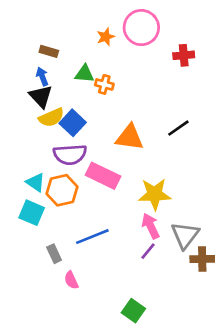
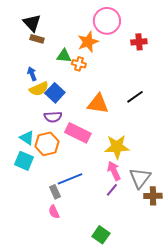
orange star: (106, 37) -> (88, 42), moved, size x1.5
blue arrow: (42, 76) -> (32, 74), moved
black triangle: (41, 96) -> (32, 23), moved
purple semicircle: (70, 155) -> (53, 117), size x0.7
gray rectangle: (54, 254) -> (55, 192), moved

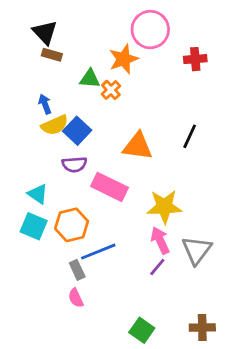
orange cross: (79, 64) -> (111, 90), turned 32
black line: (135, 97) -> (190, 136), turned -30
orange hexagon: (47, 144) -> (72, 225), moved
brown cross: (153, 196) -> (202, 327), moved

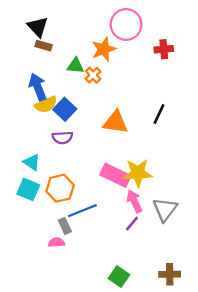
blue arrow: (45, 104) -> (38, 87), size x1.6
pink rectangle: (110, 187) -> (115, 175), moved
pink semicircle: (76, 298) -> (57, 242), moved, turned 112

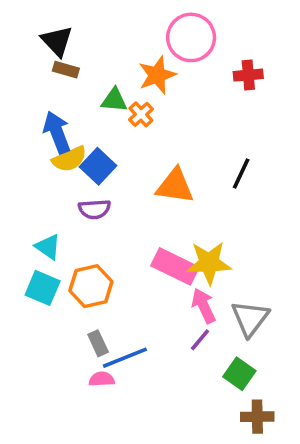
blue line: (82, 211) -> (125, 358), moved
pink semicircle: (57, 242) -> (102, 379), moved
green square: (119, 277) -> (239, 374), moved

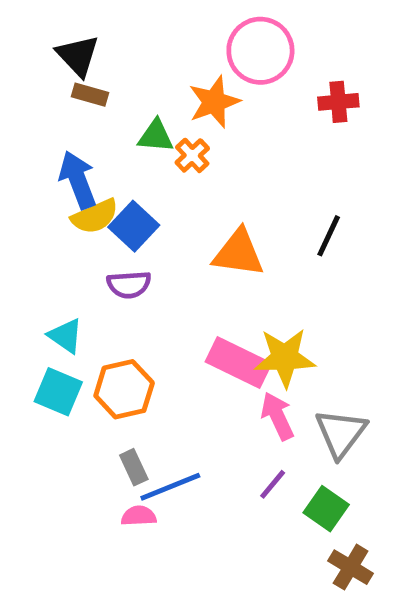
purple line: (200, 340) -> (273, 484), moved
brown cross: (257, 417) -> (351, 567), turned 32

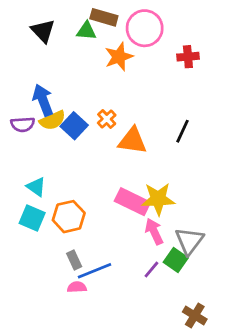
brown rectangle: (90, 95) -> (104, 17), moved, size x1.4
green triangle: (156, 136) -> (86, 31), moved
orange cross: (192, 155) -> (107, 119), moved
purple semicircle: (129, 285) -> (23, 124), moved
green square: (326, 509) -> (176, 260), moved

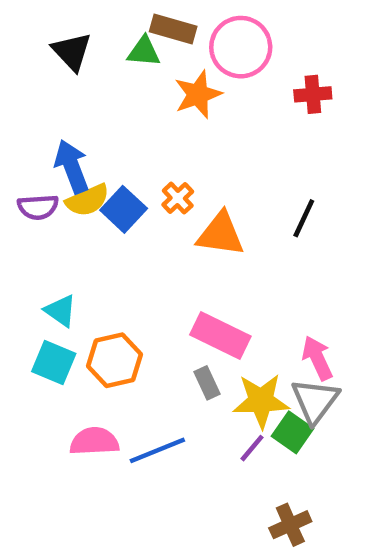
yellow star: (158, 199) -> (261, 401), moved
pink arrow: (154, 231) -> (317, 358), moved
gray rectangle: (74, 260) -> (207, 383), moved
pink semicircle: (77, 287) -> (94, 441), moved, size x1.5
brown cross: (195, 316) -> (290, 525), moved, turned 35

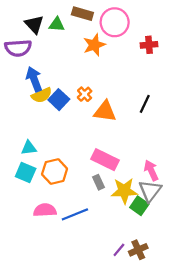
green triangle: (144, 52) -> (57, 24), moved
purple semicircle: (38, 207) -> (18, 48), moved, size x1.4
cyan triangle: (60, 311) -> (29, 148), turned -42
purple line: (252, 448) -> (119, 250), moved

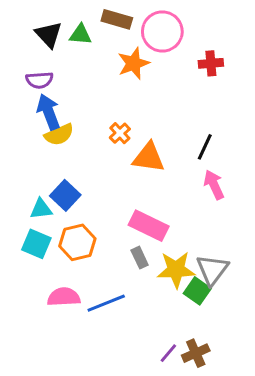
purple semicircle: (18, 48) -> (39, 80), moved, size x0.7
blue square: (59, 100) -> (65, 195), moved
pink arrow: (151, 170) -> (214, 185), moved

